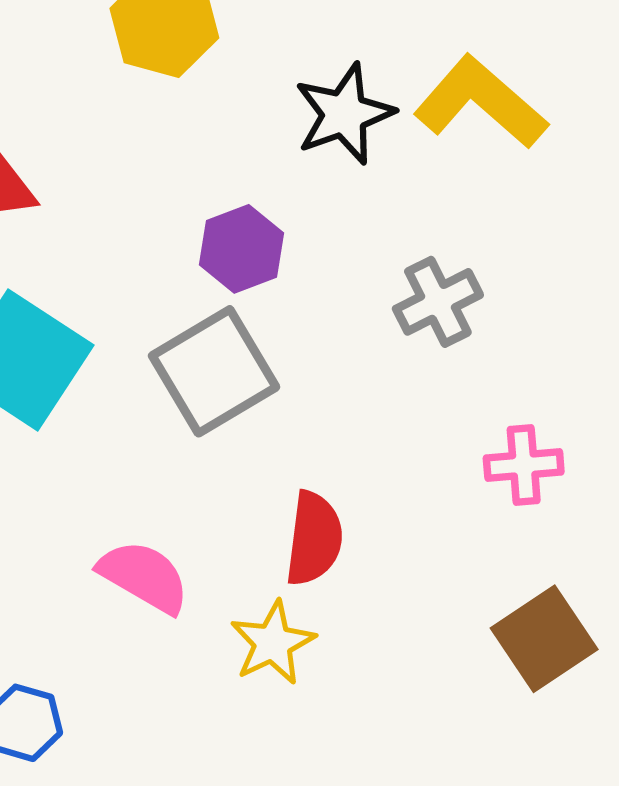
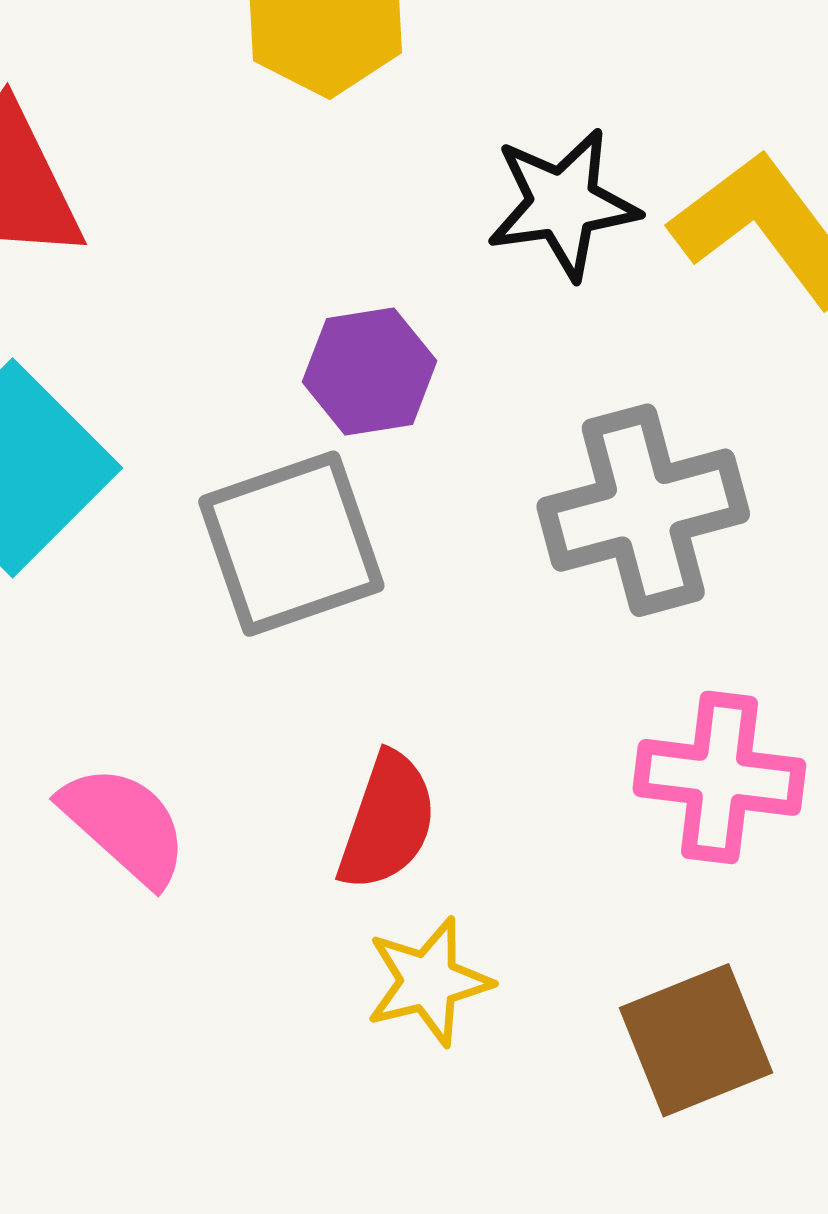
gray cross: (438, 302) -> (643, 510), size x1.5
pink cross: (524, 465) -> (719, 777), size x1.4
yellow star: (273, 643) -> (428, 981), moved

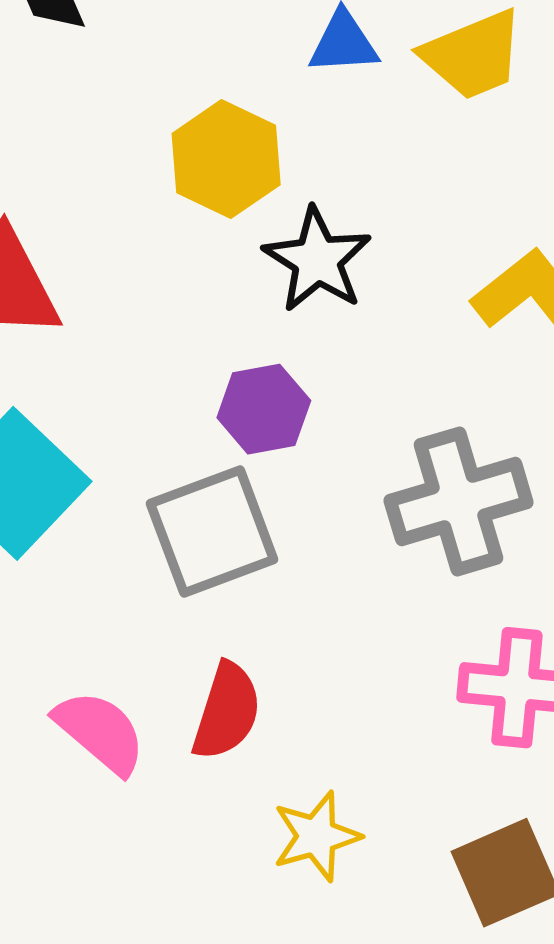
black star: (563, 204) -> (317, 260), moved, turned -30
red semicircle: (387, 821) -> (227, 711), moved

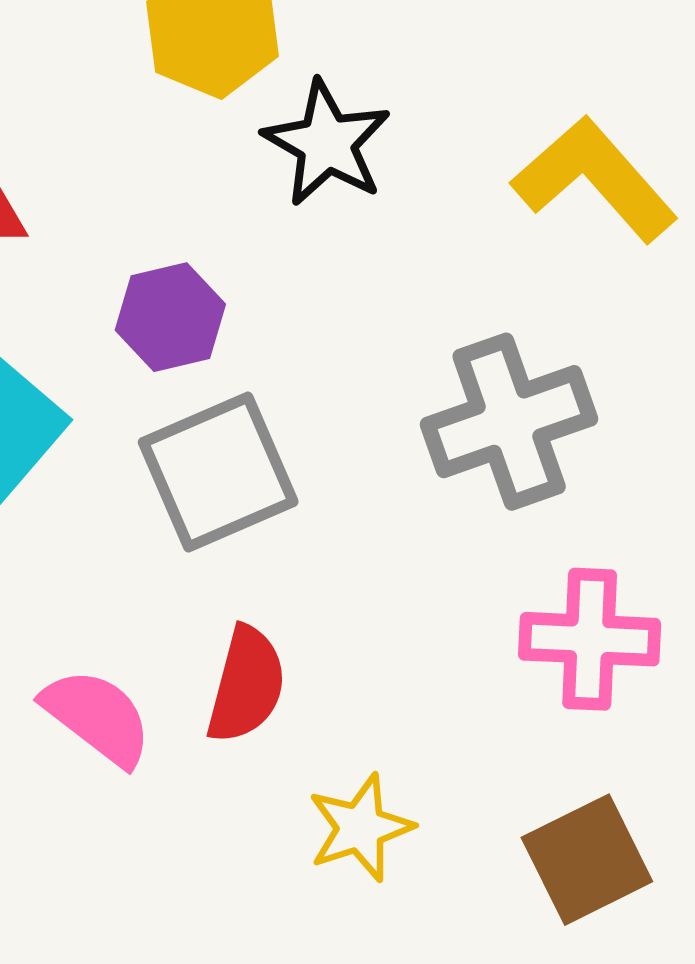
purple hexagon: (264, 409) -> (170, 317), moved

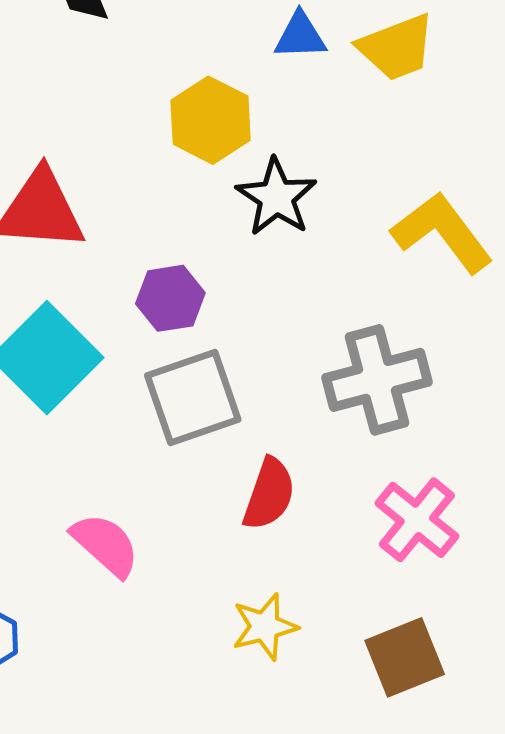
pink cross: (590, 639) -> (417, 520), turned 32
red semicircle: (246, 685) -> (269, 494), moved

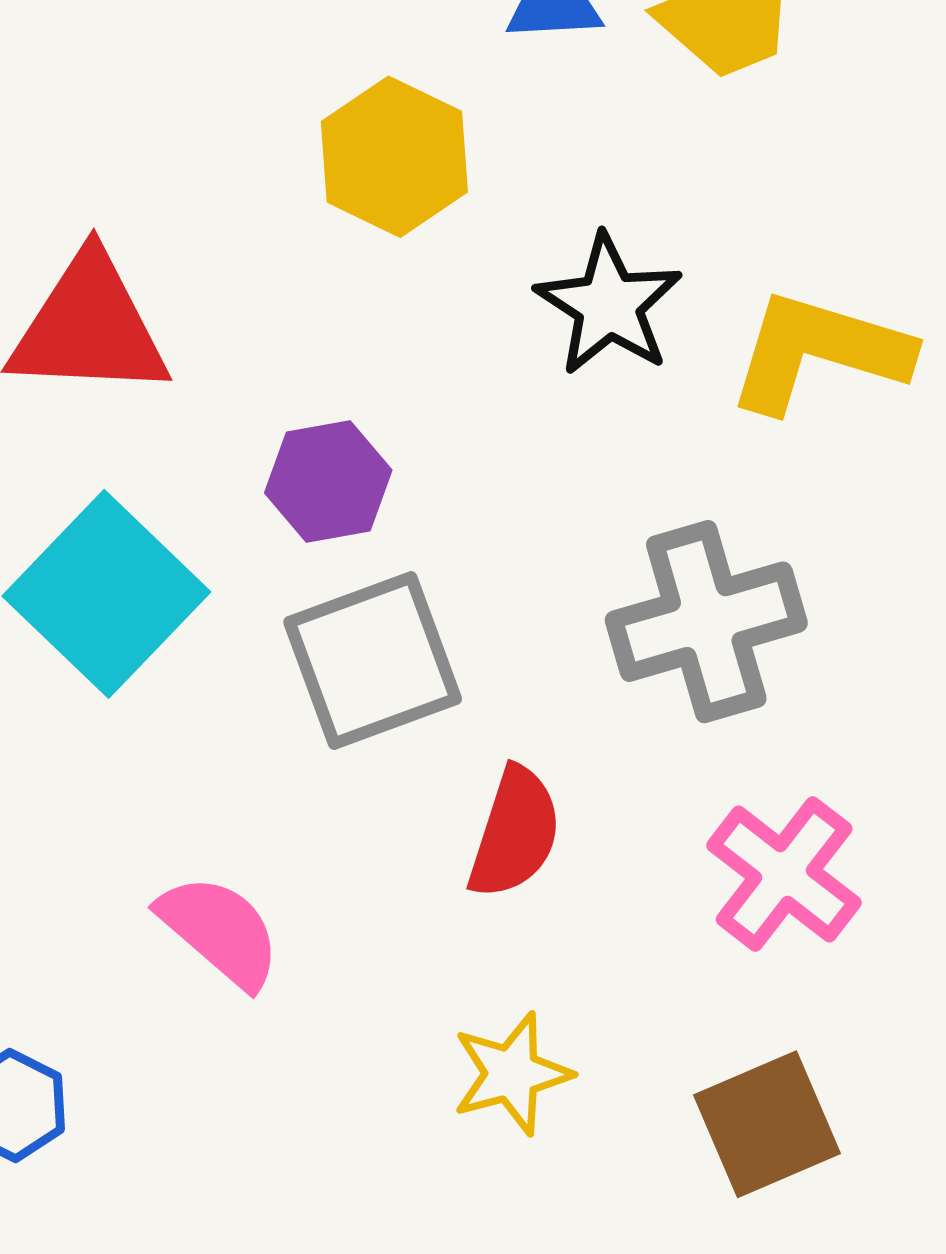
black star: (276, 197) -> (609, 305), moved
yellow L-shape: (442, 233) -> (819, 352), turned -35

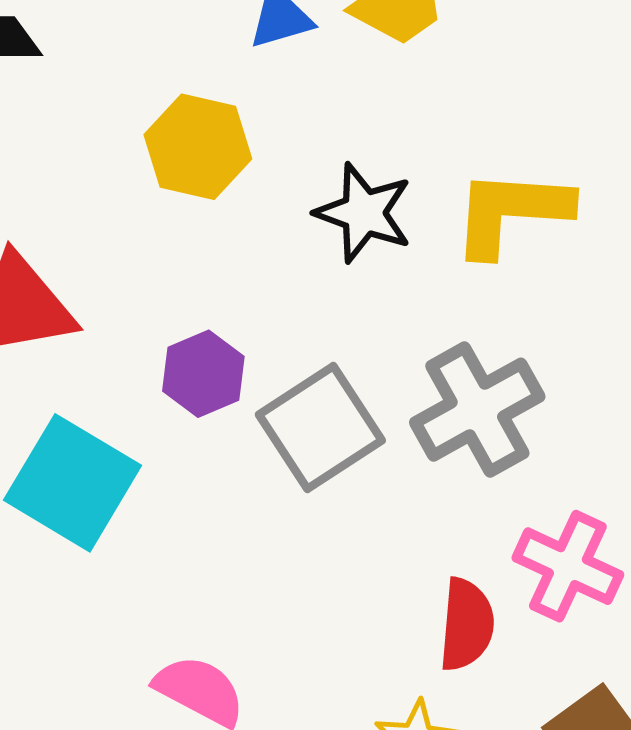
gray square: (373, 660) -> (320, 428), moved
red semicircle: (515, 833) -> (467, 625), moved

